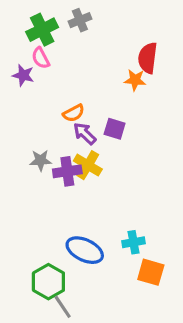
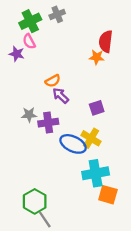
purple square: (115, 129) -> (97, 108), moved, turned -35
yellow cross: (88, 165) -> (91, 138), moved
cyan cross: (134, 242) -> (96, 173), size x1.6
blue ellipse: (85, 250) -> (73, 144), moved

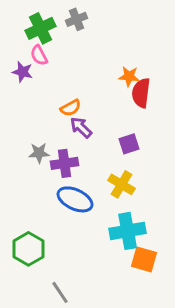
red semicircle: (106, 41) -> (141, 93), moved
blue ellipse: (73, 144) -> (75, 199), moved
green hexagon: (35, 201) -> (28, 249), moved

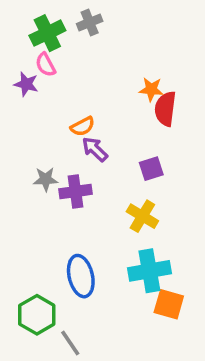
blue ellipse: (75, 199) -> (81, 276), moved, turned 52
green hexagon: (28, 249) -> (37, 315), moved

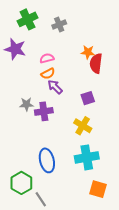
gray cross: (90, 22) -> (59, 25), moved
pink semicircle: (46, 65) -> (47, 58), moved, turned 104
purple star: (26, 84) -> (15, 49), size x1.5
orange square: (169, 304) -> (98, 189), moved

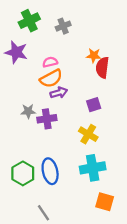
orange semicircle: (48, 74) -> (51, 78), size x1.5
purple arrow: (55, 87) -> (59, 93), turned 119
green hexagon: (21, 183) -> (23, 173), moved

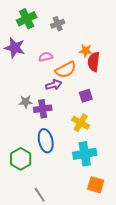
orange semicircle: (51, 78) -> (66, 70), moved
blue ellipse: (50, 171) -> (46, 141), moved

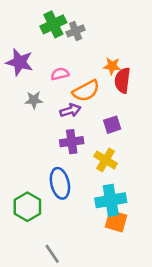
green cross: (27, 19) -> (53, 24), moved
gray star: (26, 102) -> (34, 100), moved
purple cross: (43, 109) -> (72, 142), moved
orange square: (96, 185) -> (116, 221), moved

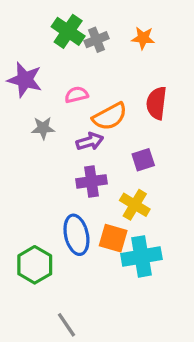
green cross: (53, 24) -> (68, 31), turned -30
orange star: (112, 66) -> (143, 38), moved
orange square: (116, 221) -> (113, 238), moved

